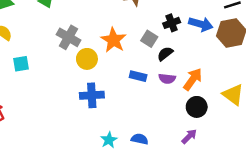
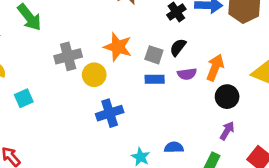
gray cross: (68, 37) -> (68, 56), turned -30
gray square: (149, 39) -> (154, 55), moved

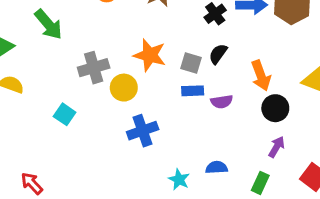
orange arrow: (215, 68) -> (261, 76), turned 140
purple semicircle: (187, 74) -> (222, 102), moved
cyan square: (24, 98) -> (65, 114), moved, turned -30

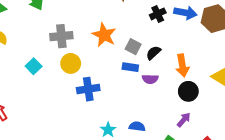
black semicircle: (218, 54) -> (153, 53), moved
yellow circle: (124, 88) -> (71, 63), moved

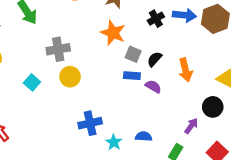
orange star: (104, 35) -> (113, 33), moved
purple semicircle: (150, 79) -> (153, 86), turned -147
blue cross: (88, 89) -> (90, 123), moved
black circle: (188, 91) -> (213, 107), moved

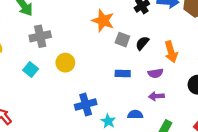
gray cross: (58, 49) -> (40, 36), moved
blue rectangle: (132, 76) -> (123, 73), moved
purple semicircle: (153, 86) -> (155, 73), moved, turned 144
purple arrow: (191, 126) -> (156, 96), moved, turned -128

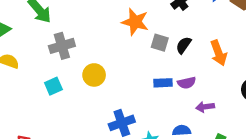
cyan square: (31, 69) -> (53, 86), turned 32
purple semicircle: (155, 73) -> (187, 83), moved

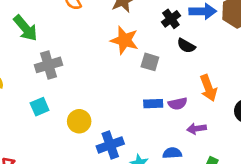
black semicircle: (184, 45) -> (186, 46), moved, turned -96
orange arrow: (219, 53) -> (208, 88), moved
yellow circle: (94, 75) -> (79, 121), moved

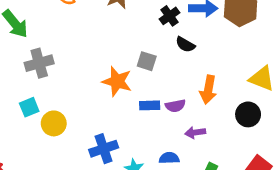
orange star: (124, 40) -> (117, 81), moved
orange arrow: (208, 88) -> (208, 90), turned 30
yellow circle: (79, 121) -> (54, 123), moved

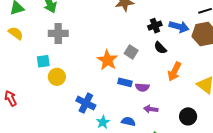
orange arrow: (208, 90) -> (174, 72), moved
black circle: (248, 114) -> (188, 116), moved
blue cross: (104, 149) -> (86, 103), turned 30

